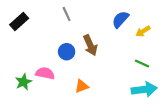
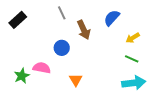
yellow arrow: (143, 31) -> (133, 38), moved
brown arrow: (90, 45) -> (84, 30), moved
orange triangle: (82, 86) -> (76, 80), turned -40

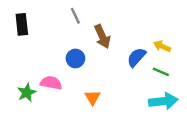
blue semicircle: (112, 18) -> (136, 57), moved
black rectangle: (18, 20) -> (22, 24), turned -54
yellow arrow: (133, 38) -> (162, 46), turned 56

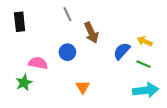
pink semicircle: (51, 83) -> (38, 63), moved

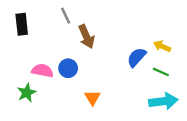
gray line: (67, 14) -> (66, 16), moved
brown arrow: (91, 33) -> (86, 36), moved
blue circle: (67, 52) -> (68, 68), moved

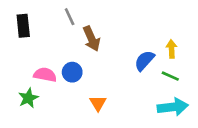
yellow arrow: (162, 46) -> (172, 49), turned 63

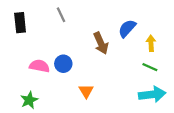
brown arrow: (92, 39) -> (101, 43), moved
blue semicircle: (144, 61) -> (127, 28), moved
green star: (28, 98) -> (29, 100), moved

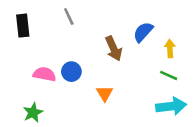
orange triangle: (86, 91) -> (105, 93), moved

